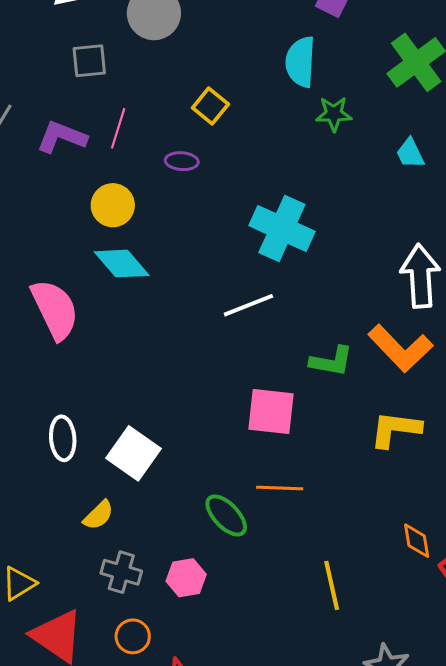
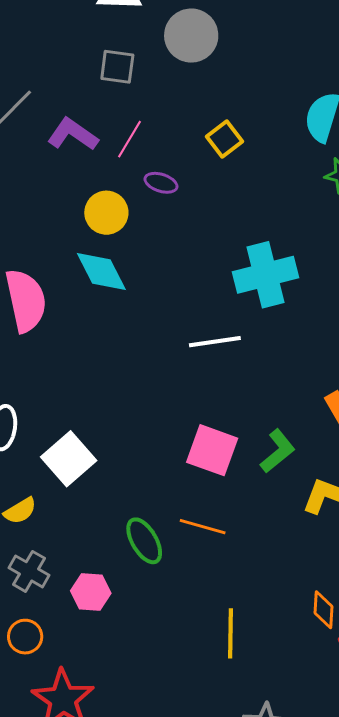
purple ellipse: (182, 161) -> (161, 183), moved
cyan cross: (282, 229) -> (265, 275), turned 38
green L-shape: (331, 361) -> (278, 451), moved, turned -63

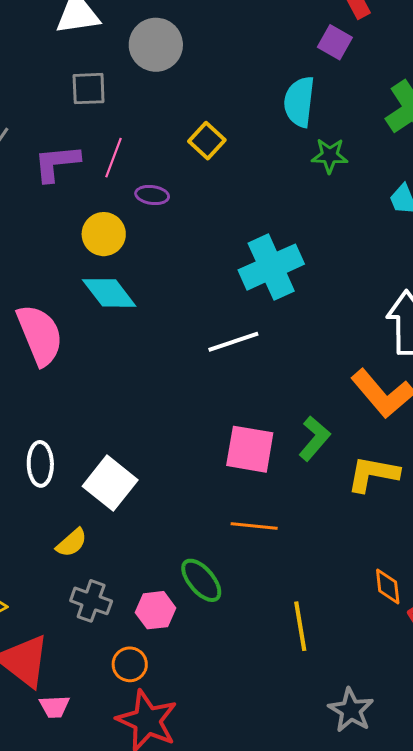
purple L-shape: (73, 134) -> (57, 163), turned -30
green ellipse: (144, 541) -> (201, 580), moved
orange circle: (25, 637) -> (130, 664), moved

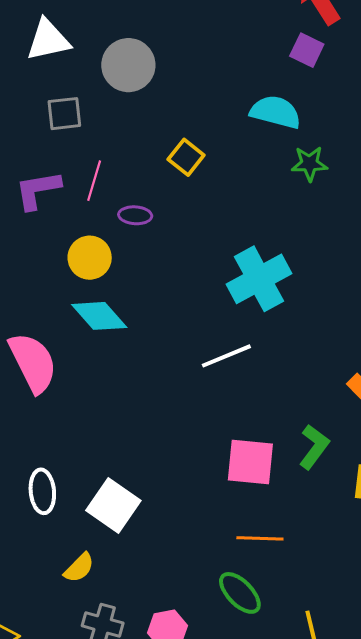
cyan semicircle: (299, 102) -> (276, 112), turned 102
green ellipse: (201, 580) -> (240, 593), moved

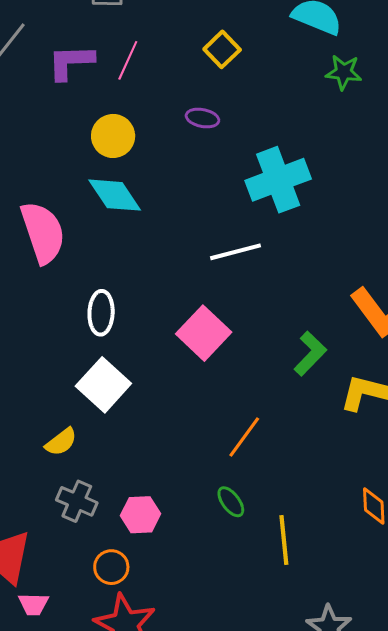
purple ellipse: (135, 215) -> (202, 118), moved
pink square: (250, 462) -> (204, 333), moved, turned 30
white ellipse: (42, 491) -> (101, 313), moved
orange line: (260, 538) -> (244, 437), turned -63
green ellipse: (240, 593) -> (231, 502), moved, size x0.7

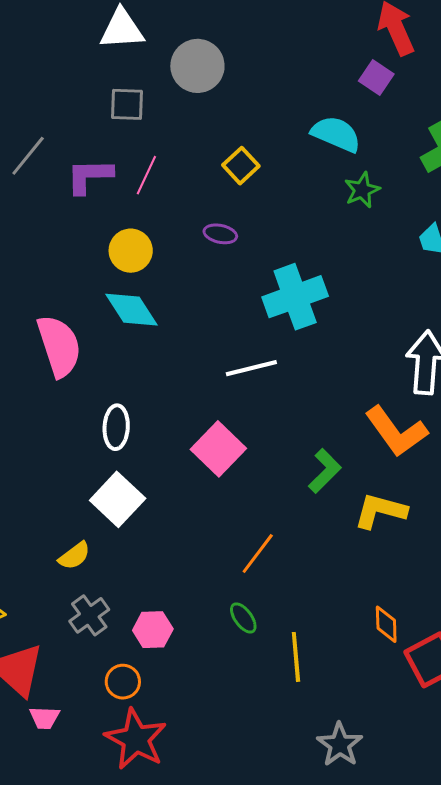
green star: (344, 72) -> (362, 190), turned -30
gray cross: (77, 501) -> (89, 615), turned 30

